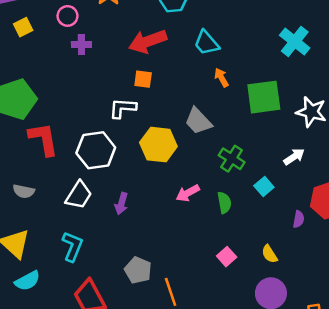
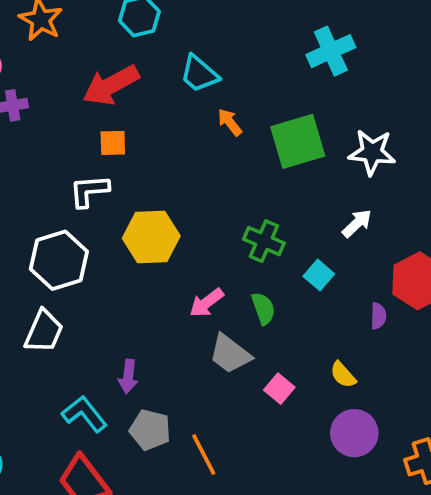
cyan cross: (295, 42) -> (331, 51), turned 36
gray trapezoid: (198, 121) -> (230, 354), moved
purple arrow: (121, 204) -> (128, 376), moved
cyan L-shape: (72, 246) -> (84, 414), moved, turned -52

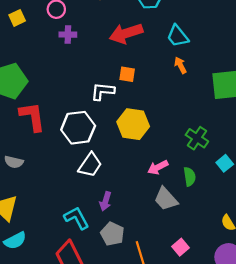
orange arrow: (230, 122) -> (180, 65), moved
orange square: (113, 143) -> (127, 74), moved
white trapezoid: (44, 331) -> (90, 165), moved
pink square: (279, 389) -> (181, 247), moved

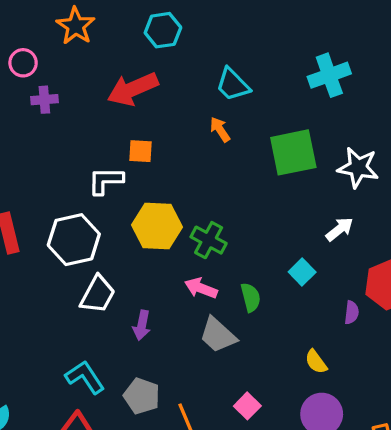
cyan trapezoid: (178, 36) -> (233, 85), moved
green cross: (197, 138) -> (209, 240), moved
pink arrow: (158, 167) -> (201, 288), turned 54
purple arrow: (105, 201) -> (142, 325), moved

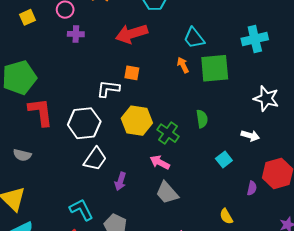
green square: (293, 152) -> (215, 68), moved
white arrow: (340, 229) -> (250, 136), turned 48
green semicircle: (251, 297) -> (202, 119), moved

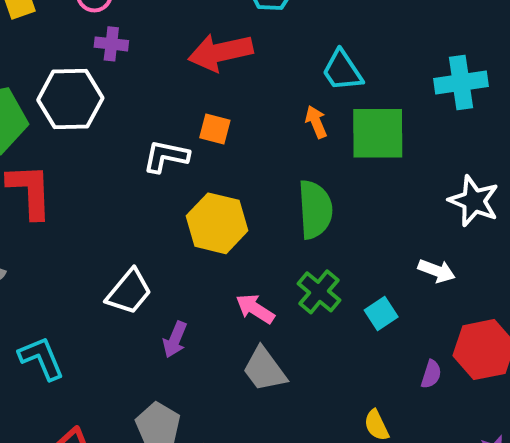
green semicircle: (202, 119) -> (315, 210), moved, size x1.6
white hexagon: (84, 123) -> (70, 99), moved
green cross: (168, 133) -> (319, 292), moved
cyan L-shape: (81, 210) -> (41, 358), moved

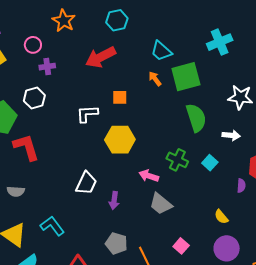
white hexagon: (70, 99) -> (34, 98), size x0.7
orange square: (215, 129) -> (120, 97), moved
green semicircle: (315, 210) -> (196, 118), moved

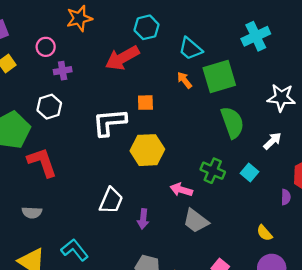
cyan hexagon: (117, 20) -> (146, 27), moved
orange star: (64, 21) -> (79, 18), turned 30
white L-shape: (87, 114) -> (109, 122), size x1.4
white arrow: (231, 135) -> (272, 141), turned -48

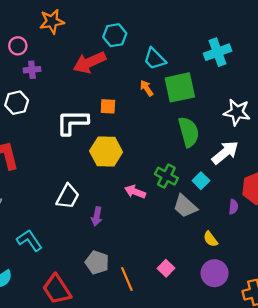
white arrow: (272, 141) -> (225, 153), size x1.5
gray trapezoid: (196, 221) -> (185, 206), moved

